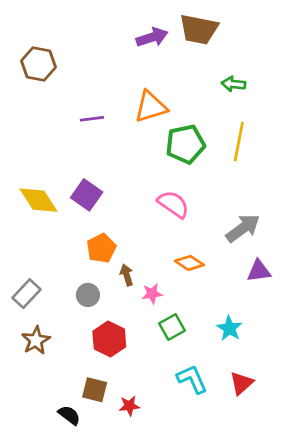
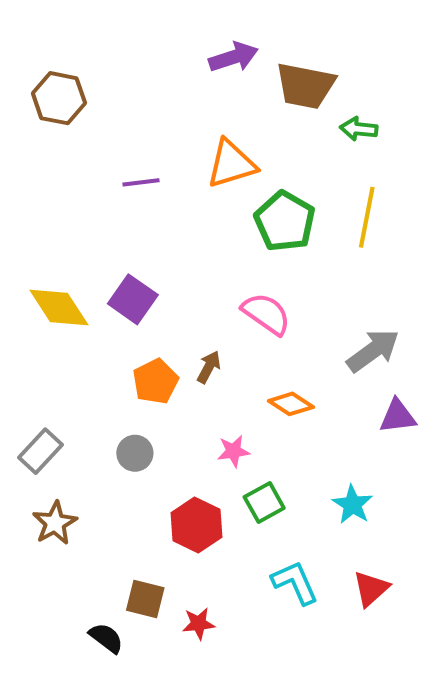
brown trapezoid: (199, 29) -> (305, 86), moved
green pentagon: (185, 144) -> (285, 221), turned -30
brown arrow: (127, 275) -> (209, 367), moved, turned 45
red hexagon: (109, 339) -> (196, 525), moved

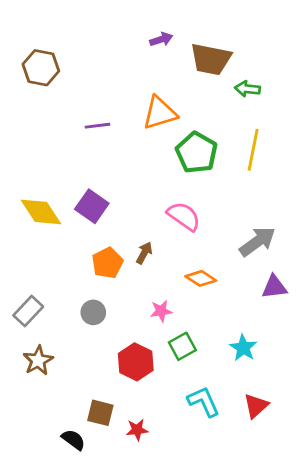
purple arrow: (233, 57) -> (161, 39), size x0.7

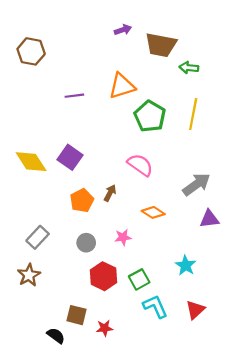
gray rectangle: (28, 311) -> (38, 237), moved
gray circle: (93, 312) -> (86, 243), moved
green square: (182, 346) -> (139, 279), moved

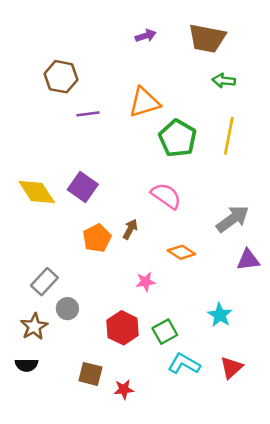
brown trapezoid: (161, 45) -> (207, 38), moved
brown hexagon: (31, 51) -> (61, 77), moved
gray circle: (86, 243) -> (67, 309), moved
cyan L-shape: (155, 306) -> (184, 364), turned -36
black semicircle: (56, 336) -> (26, 365), moved, turned 144

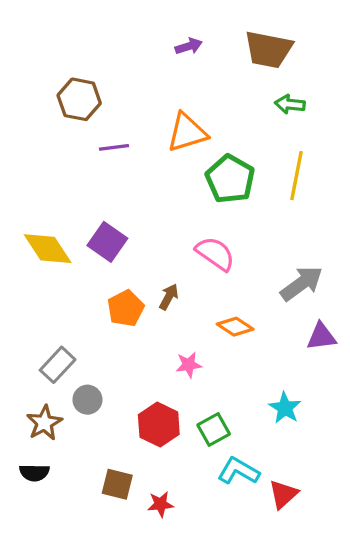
red triangle: (231, 368) -> (283, 494), moved

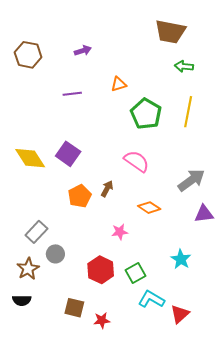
purple arrow: (189, 46) -> (83, 51), moved
brown hexagon: (79, 99) -> (28, 55), moved
orange triangle: (187, 132) -> (119, 84), size x0.6

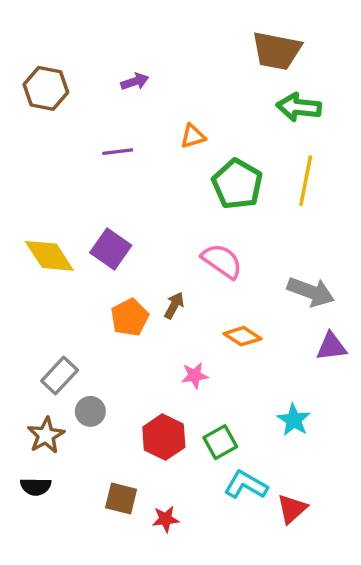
green arrow: (184, 66) -> (299, 107), size x1.4
gray arrow: (191, 180) -> (311, 292), turned 56

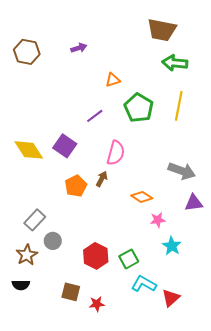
purple line: (118, 152) -> (95, 116), moved, turned -30
pink semicircle: (222, 261) -> (116, 153), moved, turned 70
pink star: (195, 375) -> (158, 220), moved

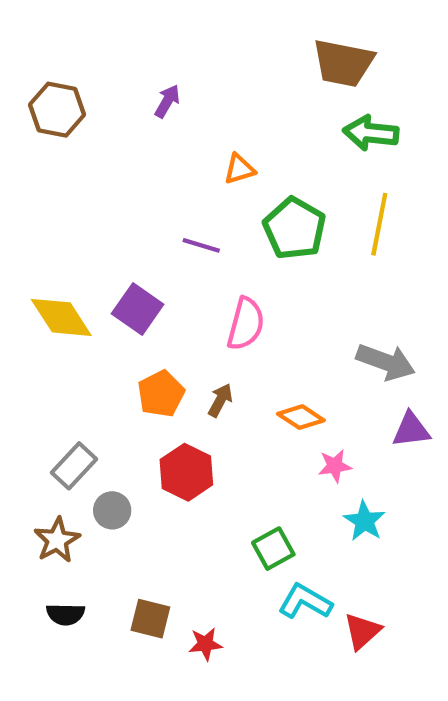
purple arrow: (79, 48) -> (167, 101), turned -42
purple line: (95, 116) -> (201, 245), turned 54
brown arrow: (102, 179) -> (220, 400), moved
red hexagon: (96, 256) -> (186, 472), moved
black semicircle: (21, 285) -> (66, 614), moved

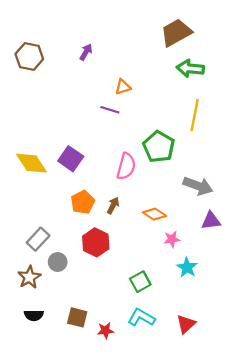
brown trapezoid: (343, 63) -> (176, 33), turned 140
green pentagon: (294, 228) -> (159, 147), moved
purple line: (201, 245) -> (110, 110), moved
cyan L-shape: (305, 602) -> (141, 317), moved

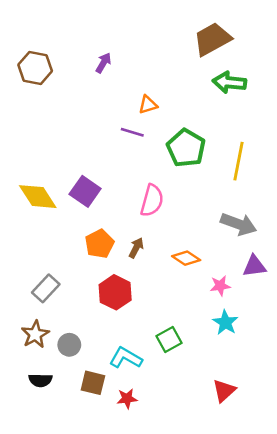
yellow line: (195, 115) -> (239, 161), moved
green pentagon: (159, 147) -> (186, 148), moved
pink star: (172, 239) -> (220, 286), moved
gray circle: (58, 262) -> (69, 345), moved
cyan L-shape: (141, 317) -> (126, 358), moved

